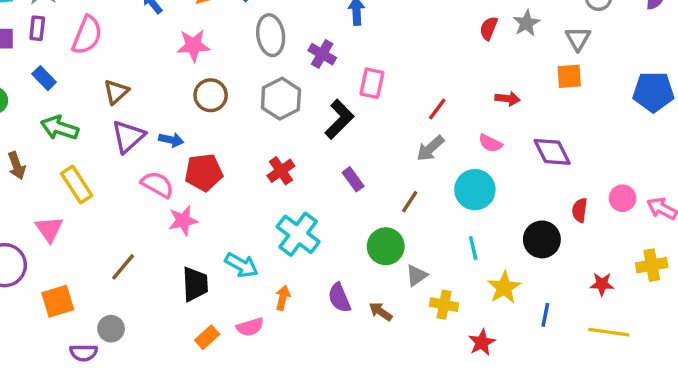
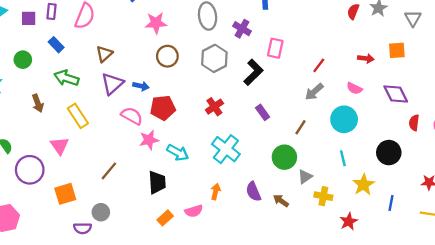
orange square: (569, 76) -> (397, 50), moved
red semicircle: (580, 210) -> (414, 123), moved
cyan arrow: (241, 265) -> (178, 153), moved

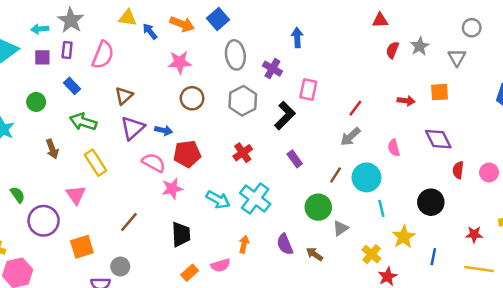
pink semicircle: (354, 88) -> (394, 148), moved, turned 49
cyan circle: (344, 119) -> (367, 177), moved
cyan arrow: (178, 153) -> (218, 200), moved
yellow cross: (323, 196) -> (371, 254), moved, turned 30

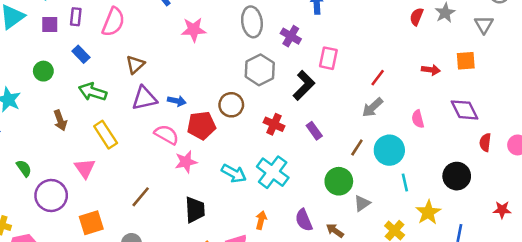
brown circle: (192, 98) -> (231, 105), moved
purple triangle: (133, 128) -> (144, 98), turned 30
red cross: (243, 153) -> (274, 124), moved, turned -30

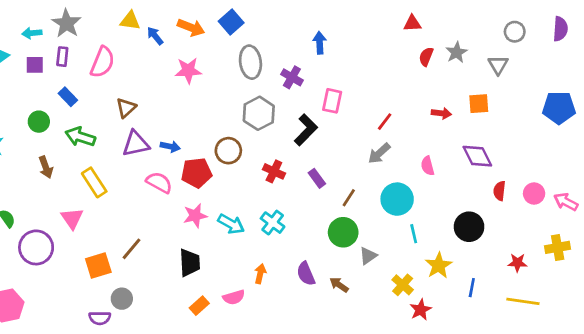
green circle: (43, 71) -> (39, 122), moved
brown line: (357, 148) -> (349, 198), moved
pink star: (186, 162) -> (195, 216), moved
cyan cross: (273, 172) -> (273, 223), size x0.7
orange square: (91, 223) -> (98, 265), moved

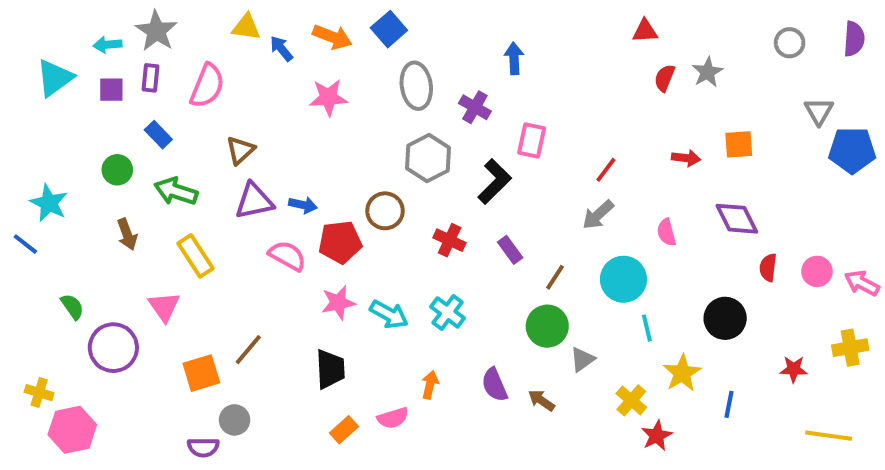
gray triangle: (498, 65) -> (819, 111), moved
yellow line: (523, 301) -> (829, 436), moved

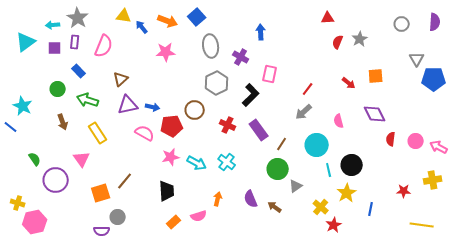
red arrow: (686, 158) -> (349, 83), turned 32
purple rectangle: (510, 250) -> (259, 130), size x1.5
black circle: (725, 318) -> (352, 165), moved

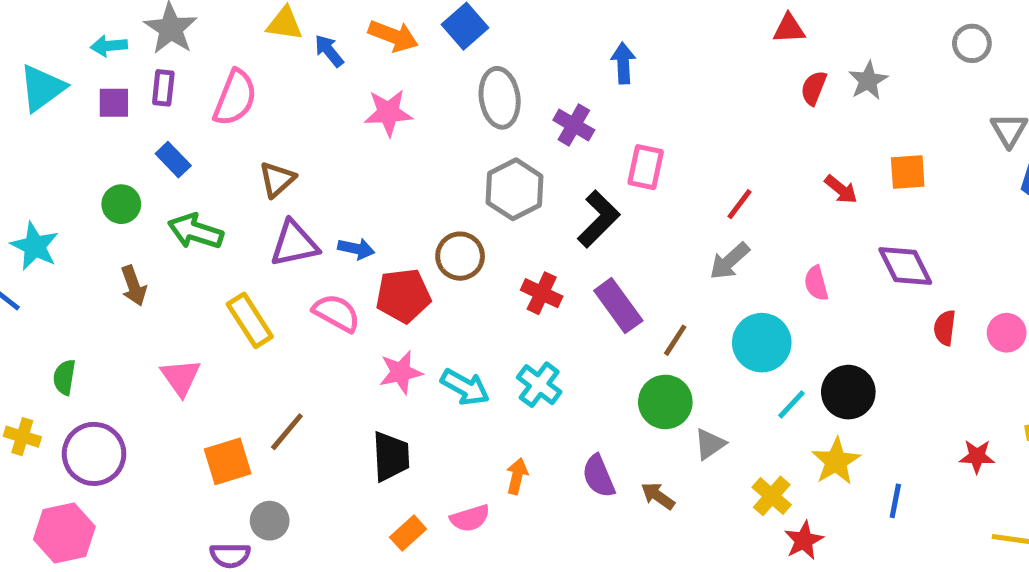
yellow rectangle: (98, 133) -> (250, 320), moved
green semicircle: (35, 159) -> (64, 377), turned -136
cyan line: (329, 170) -> (791, 404), turned 56
purple circle: (56, 180) -> (94, 454), moved
yellow cross: (18, 203) -> (22, 437), moved

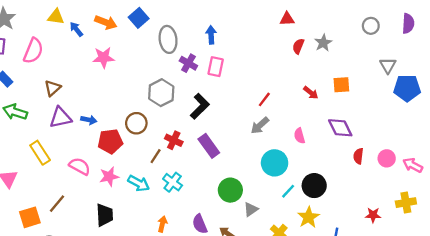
gray ellipse: (500, 98) -> (168, 39), moved
pink rectangle: (646, 167) -> (216, 67), moved
pink semicircle: (336, 313) -> (80, 166), moved
brown line: (675, 340) -> (156, 156), moved

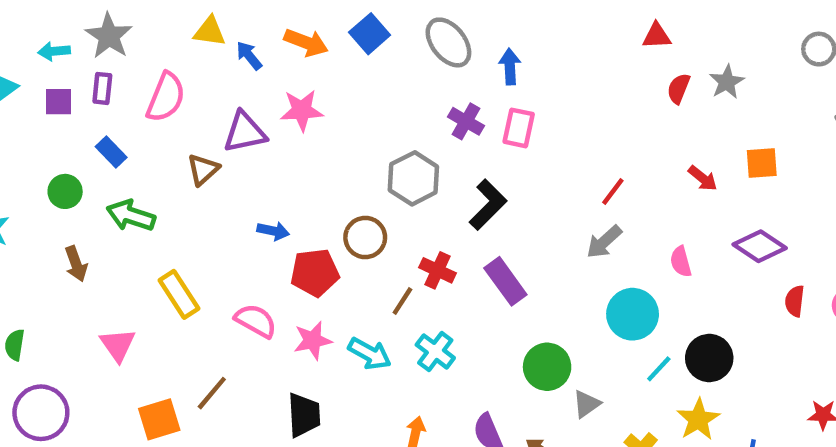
gray ellipse: (168, 39) -> (448, 42), moved, turned -30
purple triangle: (60, 118) -> (245, 132), moved
purple diamond: (340, 128) -> (760, 246), turned -30

